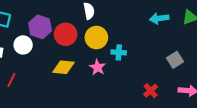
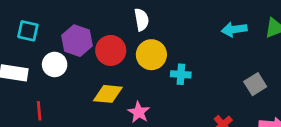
pink star: (97, 67) -> (139, 112), moved
red line: (11, 80) -> (39, 111), turned -32

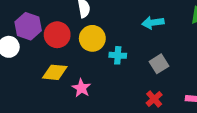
cyan arrow: (234, 29) -> (153, 23), moved
gray square: (255, 84) -> (159, 64), moved

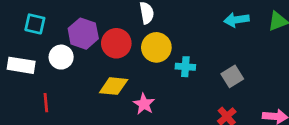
cyan arrow: (153, 23) -> (236, 20), moved

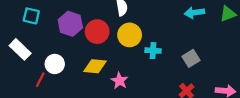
white circle: (61, 57) -> (55, 64), moved
white rectangle: (21, 65) -> (20, 49), turned 35
red line: (46, 103) -> (40, 80), turned 32

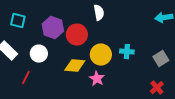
yellow circle: (130, 35) -> (101, 55), moved
white circle: (55, 64) -> (39, 54), moved

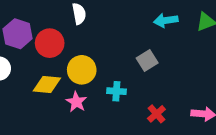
cyan cross: (127, 52) -> (116, 91), moved
gray square: (161, 59) -> (147, 60), moved

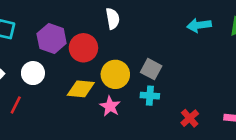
gray square: (147, 60) -> (151, 69), moved, turned -30

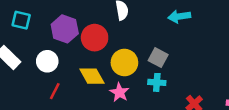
cyan arrow: (199, 25) -> (179, 16), moved
yellow diamond: (81, 89) -> (92, 76), turned 55
red line: (16, 105) -> (55, 91), moved

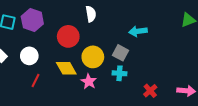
cyan arrow: (179, 16) -> (138, 31), moved
purple hexagon: (65, 29) -> (32, 20), moved

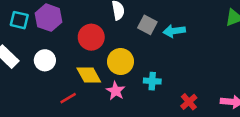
gray square: (121, 53) -> (147, 25), moved
red line: (35, 80) -> (68, 98), moved, turned 32

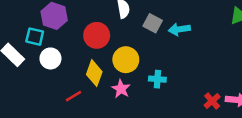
cyan square: (19, 20) -> (35, 37), moved
yellow diamond: (89, 75) -> (94, 73), turned 50
red cross: (189, 102) -> (212, 101), moved

